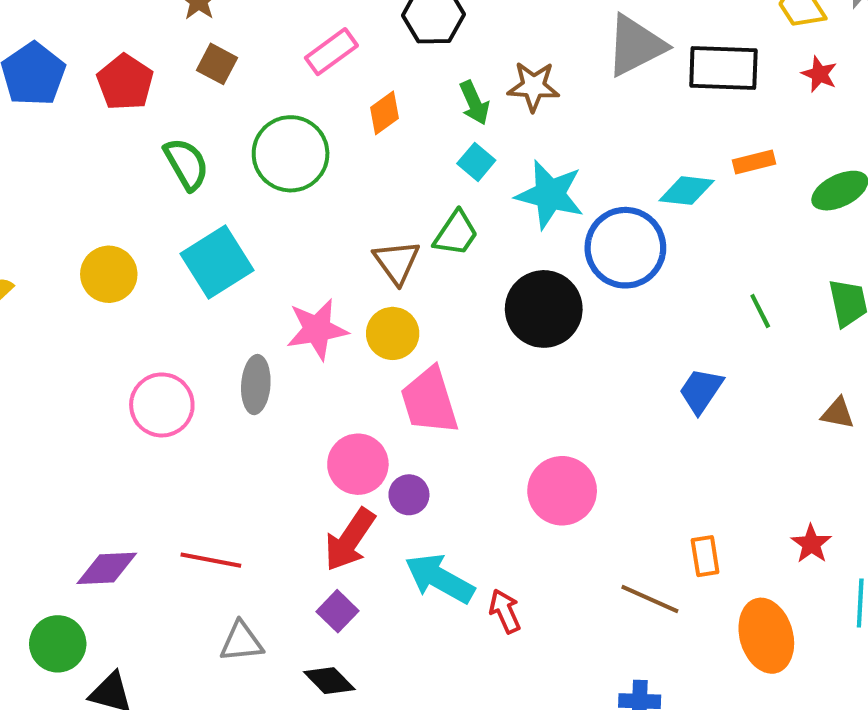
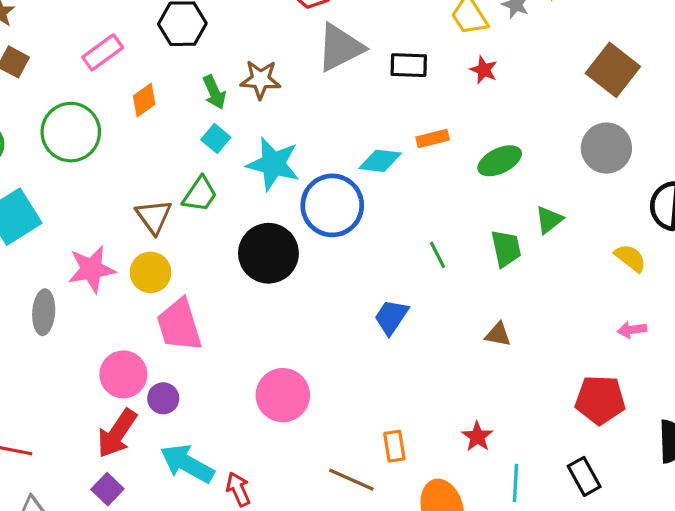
black rectangle: (723, 68) -> (409, 65), size x0.7

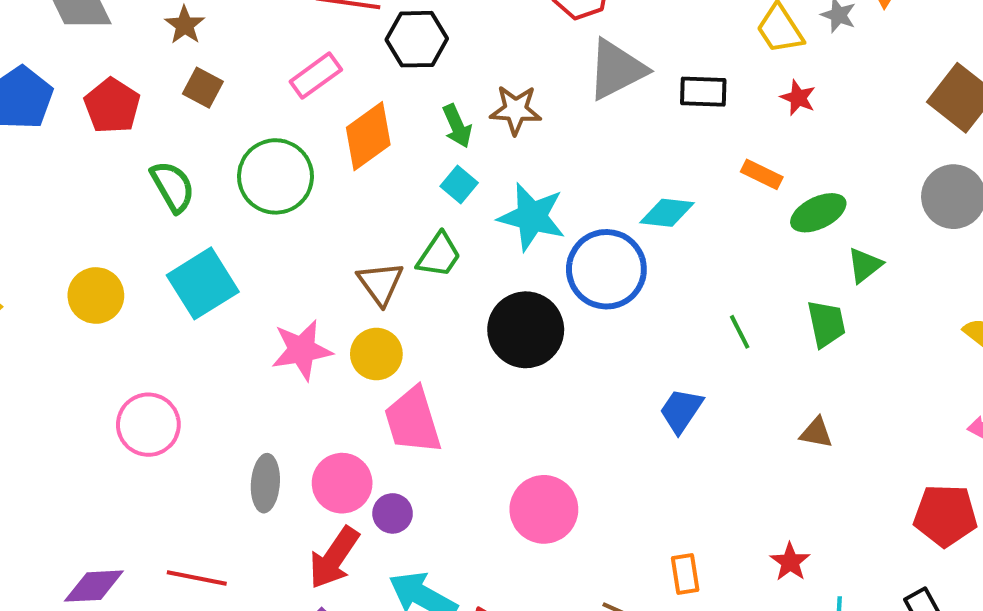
orange diamond: (144, 100) -> (368, 136), size x1.6
orange rectangle: (433, 138) -> (762, 174), moved, turned 40
green triangle: (549, 220) -> (865, 265), moved
gray ellipse: (44, 312) -> (265, 483), moved

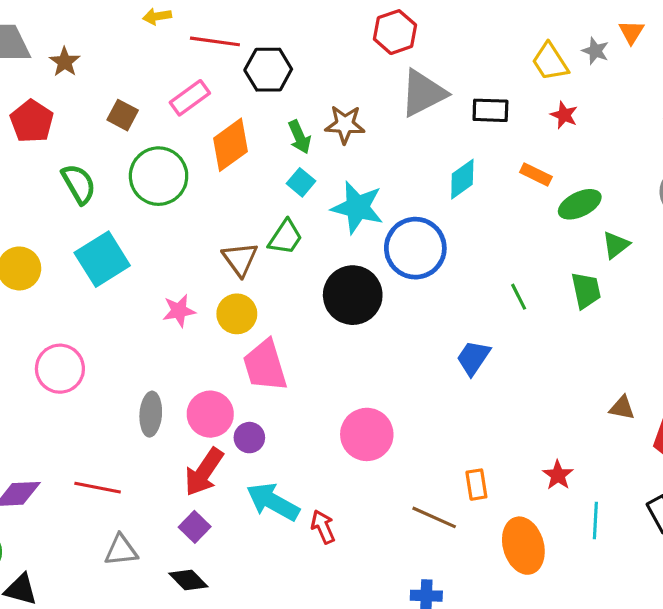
brown star: (185, 25) -> (65, 62), moved
brown square: (203, 88) -> (123, 115), moved
cyan diamond: (667, 213) -> (462, 179), moved, turned -42
pink star: (302, 350) -> (179, 311), size x0.7
brown triangle: (816, 433) -> (622, 408), moved

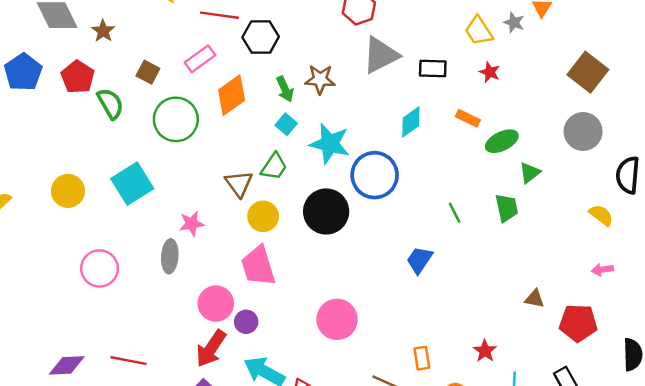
green semicircle: (79, 184) -> (110, 104), moved
yellow circle: (237, 314) -> (263, 216), moved
gray ellipse: (151, 414) -> (170, 256), moved

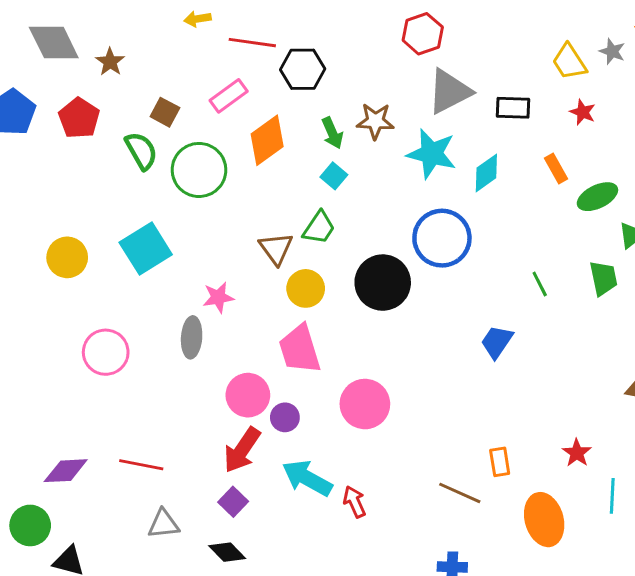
green semicircle: (110, 104) -> (141, 151), moved
orange rectangle: (468, 118) -> (556, 168), turned 35
cyan star: (330, 144) -> (432, 154), moved
pink circle: (337, 319) -> (365, 404), moved

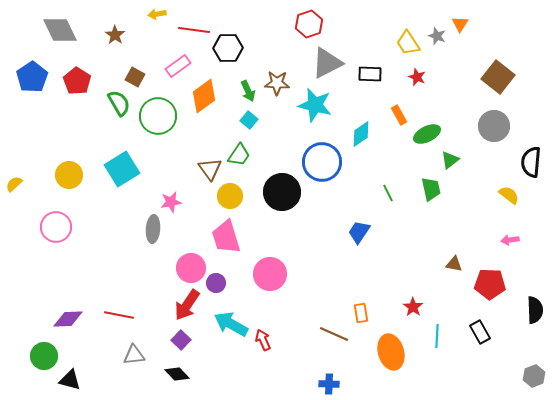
brown star: (110, 62) -> (115, 35), moved
cyan diamond: (486, 173) -> (361, 134), moved
pink circle: (106, 352) -> (56, 227), moved

